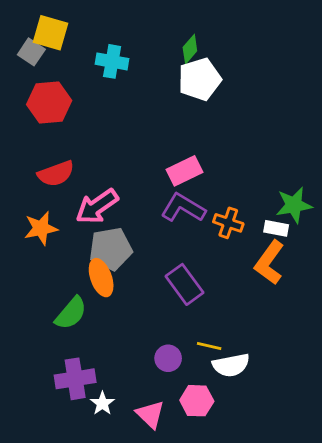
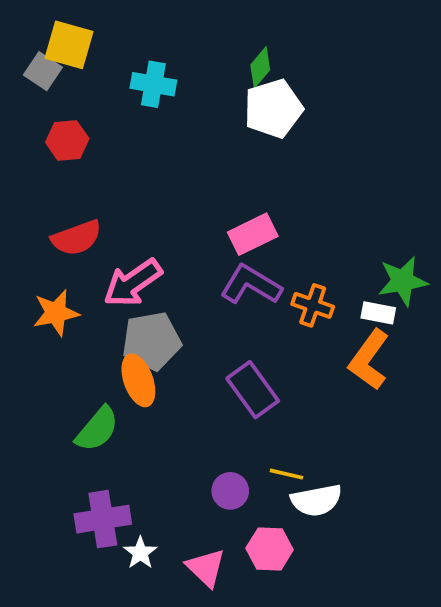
red hexagon: (49, 103) -> (67, 140), size x0.7

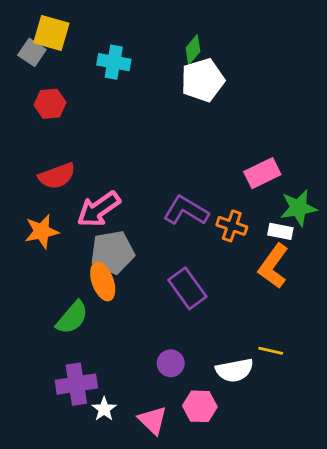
pink rectangle: (253, 234) -> (262, 173), moved
yellow line: (286, 474) -> (271, 351), moved

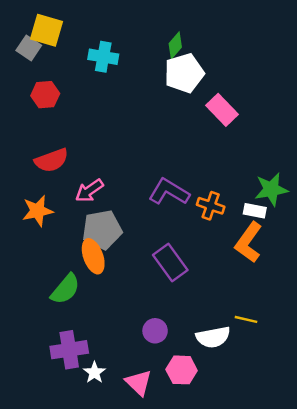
pink rectangle: (262, 173) -> (222, 110), moved, turned 72
pink arrow: (99, 209) -> (89, 191), size x0.7

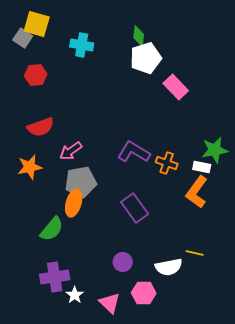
green diamond: (175, 45) -> (139, 36), turned -35
orange ellipse: (93, 256) -> (74, 203), turned 36

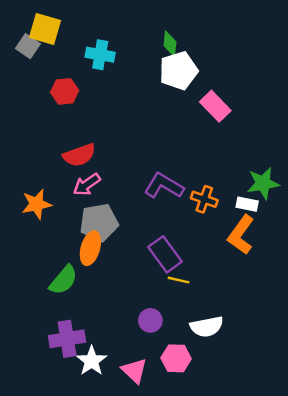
red hexagon: (36, 75) -> (65, 91), moved
red semicircle: (41, 127) -> (79, 155), moved
yellow line: (195, 253) -> (179, 280), moved
white star: (75, 295) -> (92, 361), size x1.4

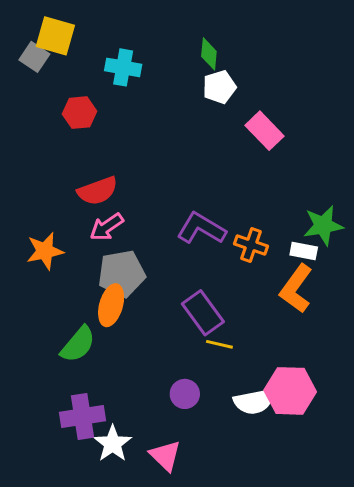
white pentagon: (179, 71) -> (219, 87), size x0.7
pink hexagon: (176, 358) -> (290, 391), moved, size x1.4

